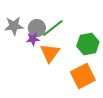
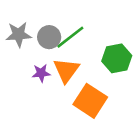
purple star: (33, 39) -> (41, 73), moved
orange square: (83, 76) -> (90, 101), moved, turned -30

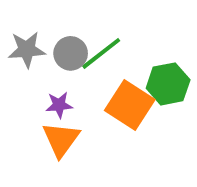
orange triangle: (66, 70) -> (61, 139), moved
orange square: (90, 101) -> (130, 105), moved

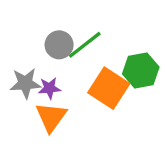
gray star: (27, 50) -> (25, 83), moved

